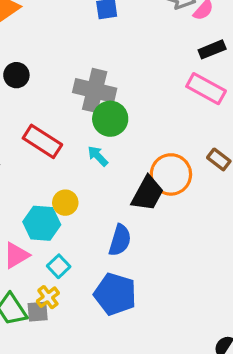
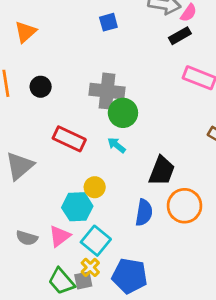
black rectangle: (212, 49) -> (180, 36), moved
orange circle: (171, 174) -> (184, 206), moved
cyan square: (59, 266) -> (96, 241), size x1.5
blue pentagon: (115, 294) -> (130, 276), moved

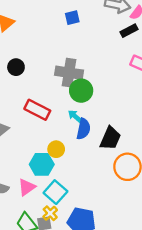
blue semicircle: (144, 213) -> (83, 129), moved

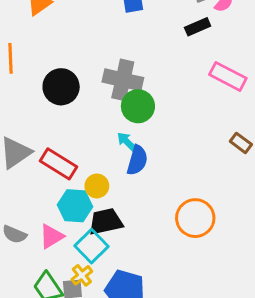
black rectangle: (129, 31) -> (198, 27), moved
black circle: (16, 67) -> (61, 87), moved, size x1.5
red rectangle: (37, 110) -> (59, 164), moved
black trapezoid: (110, 138) -> (106, 222), moved, turned -130

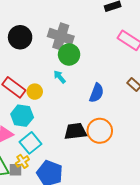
blue semicircle: (137, 160) -> (97, 93), moved
yellow circle: (97, 186) -> (35, 92), moved
black trapezoid: (106, 222) -> (75, 131), moved

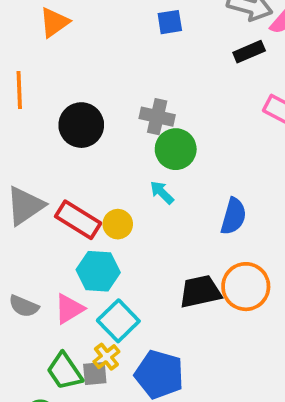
gray cross: (61, 36) -> (157, 117), size x0.7

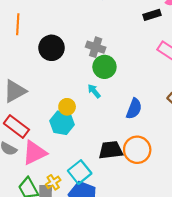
red rectangle: (78, 220) -> (16, 127), moved
cyan hexagon: (98, 271) -> (62, 123), moved
pink triangle: (69, 309) -> (34, 153), size x1.4
cyan square: (118, 321) -> (80, 172), moved

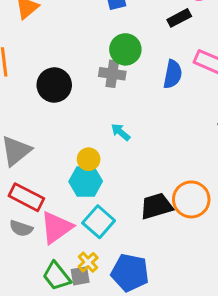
green circle: (104, 67) -> (125, 49), moved
blue semicircle: (134, 109) -> (173, 74), moved
cyan square: (80, 172) -> (99, 222), moved

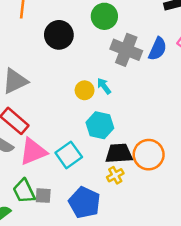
green circle: (125, 49) -> (104, 16), moved
gray cross: (112, 74) -> (126, 50), moved, size x1.4
yellow circle: (89, 159) -> (85, 90), moved
cyan hexagon: (86, 181) -> (100, 125), moved
yellow cross: (88, 262) -> (115, 175), moved

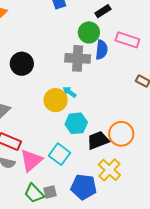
green circle: (104, 16) -> (89, 32), moved
yellow circle: (85, 90) -> (56, 100), size x1.5
yellow cross: (115, 175) -> (109, 170), moved, size x1.6

